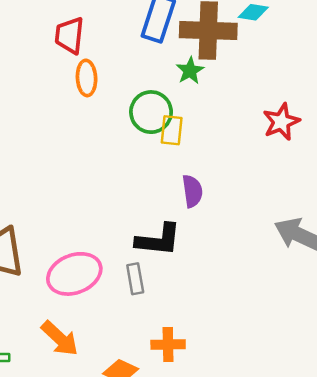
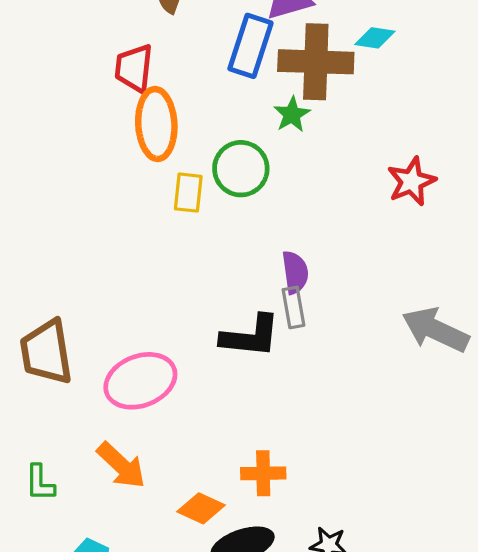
orange ellipse: (87, 78) -> (156, 124), size x1.5
yellow rectangle: (172, 130) -> (188, 193), moved
gray rectangle: (135, 279) -> (294, 307), moved

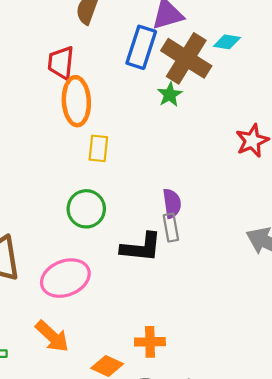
brown cross: (316, 62) -> (186, 58), turned 30
green circle: (241, 169) -> (86, 209), moved

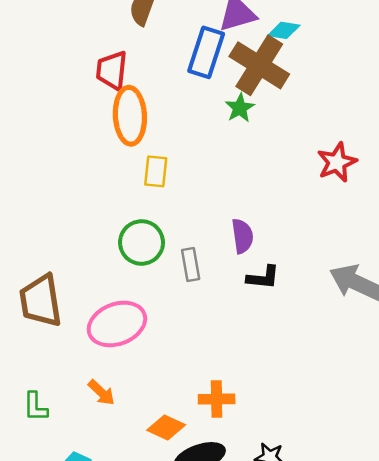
cyan diamond: (227, 42) -> (284, 30), moved
gray rectangle: (171, 228) -> (191, 264), moved
black L-shape: (141, 247) -> (263, 277), moved, size x0.7
orange arrow: (52, 336) -> (101, 393), size x0.7

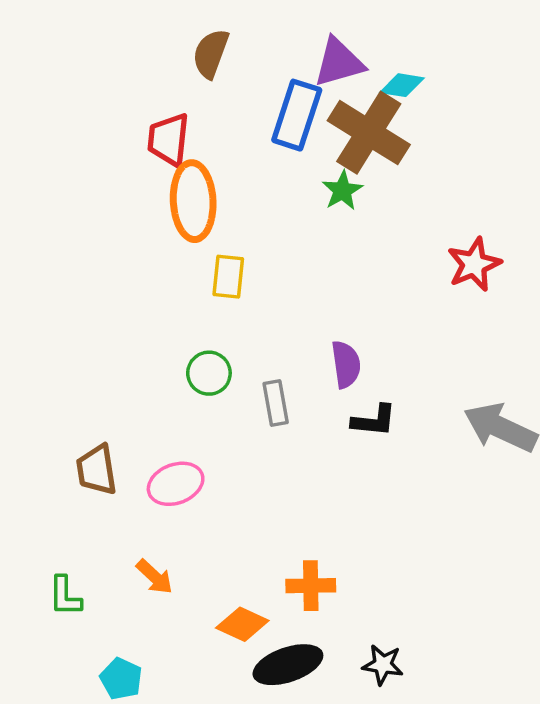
green circle: (142, 243) -> (209, 373), size x0.7
brown trapezoid: (41, 301) -> (97, 470), moved, size x0.7
pink ellipse: (117, 324) -> (176, 484), size x0.7

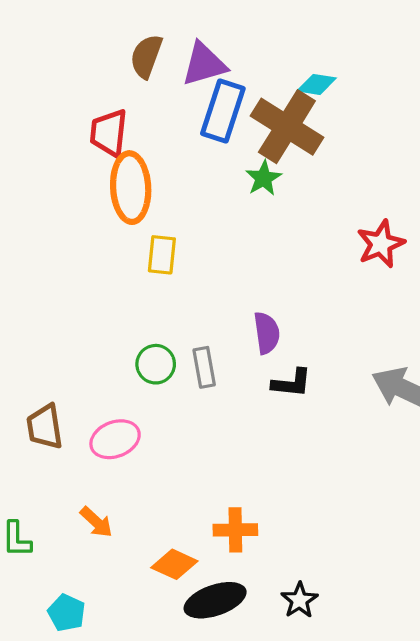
purple triangle: (339, 62) -> (204, 64), moved
green circle: (209, 373) -> (156, 364), moved
black star: (383, 665) -> (299, 600), turned 30

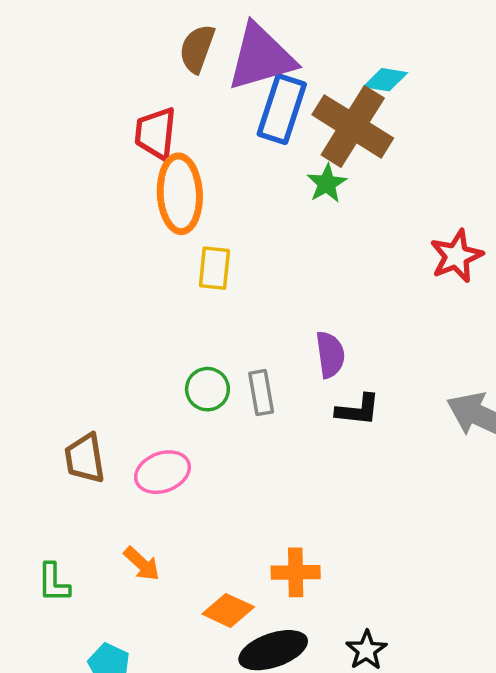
purple triangle: (204, 64) -> (261, 57), size x1.4

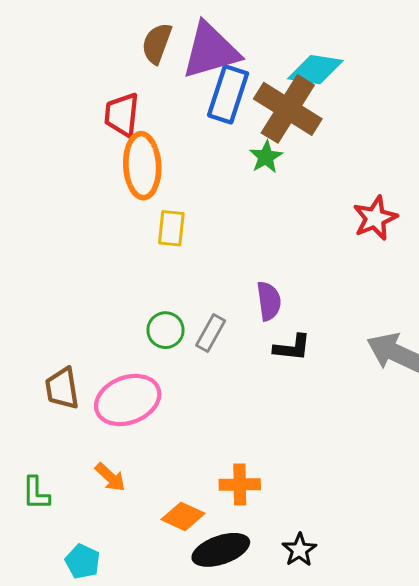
cyan diamond: (386, 80) -> (315, 70), size x1.5
gray rectangle: (261, 393) -> (211, 333), turned 39
pink ellipse: (163, 472) -> (128, 400), size x1.4

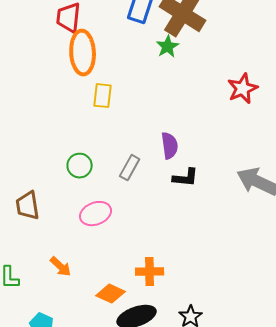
green circle: (166, 330) -> (80, 166), moved
pink ellipse: (128, 400) -> (96, 214), moved, size x0.7

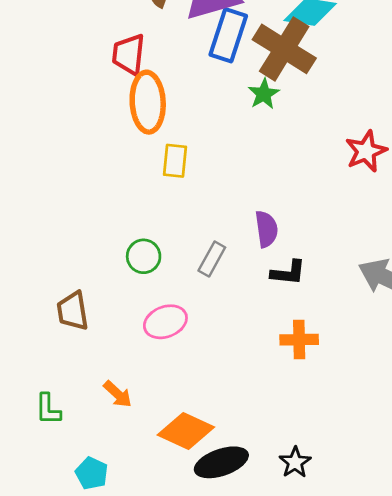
orange cross: (150, 272) -> (299, 340), moved
orange diamond: (111, 294) -> (186, 431), size x1.4

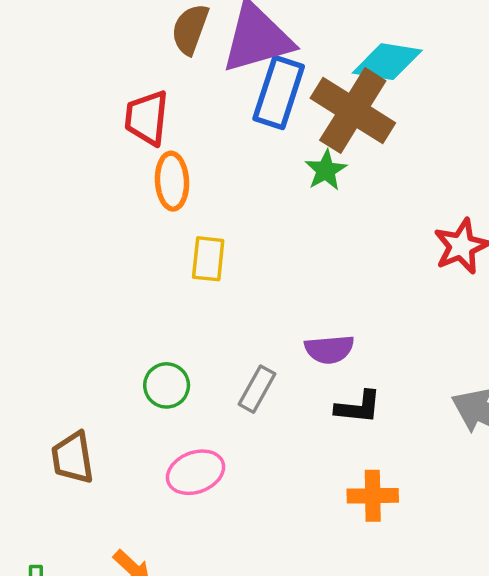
orange ellipse: (148, 102) -> (172, 181), size x0.7
purple semicircle: (266, 229) -> (329, 349), turned 93

